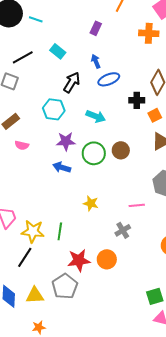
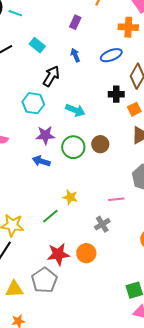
blue ellipse: (109, 79) -> (111, 55), moved
green line: (60, 231) -> (50, 216), moved, turned 42

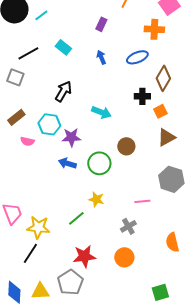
cyan line: (15, 13) -> (41, 15), turned -56
black arrow: (51, 76) -> (63, 91), moved
cyan hexagon: (33, 103) -> (49, 124), moved
green circle: (73, 147) -> (99, 163), moved
orange circle: (86, 253) -> (124, 257), moved

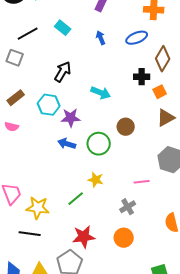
pink semicircle: (27, 141) -> (12, 127), moved
black line: (30, 253) -> (30, 234), turned 65

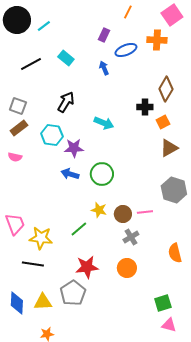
blue ellipse: (137, 38) -> (126, 50), moved
gray square: (15, 58) -> (18, 106), moved
brown circle: (126, 127) -> (123, 214), moved

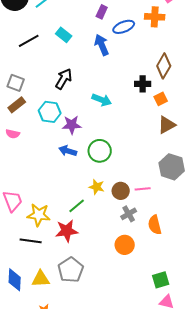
blue arrow: (104, 68) -> (102, 45), size x1.5
orange semicircle: (175, 253) -> (155, 225), moved
red star: (87, 267) -> (67, 231), moved

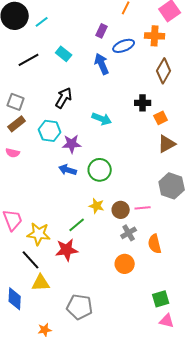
brown diamond: (164, 66) -> (164, 71), moved
black line: (31, 241) -> (31, 260), turned 40
gray pentagon: (71, 270) -> (80, 307), moved, turned -30
yellow triangle: (41, 279) -> (41, 283), moved

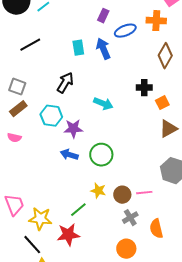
cyan rectangle: (64, 54) -> (78, 48), moved, turned 42

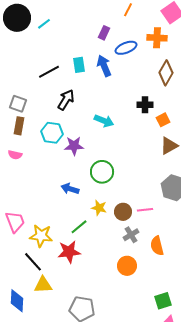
black line: (30, 45) -> (49, 72), moved
brown rectangle: (18, 109) -> (19, 126), turned -42
blue arrow: (69, 155) -> (70, 189), moved

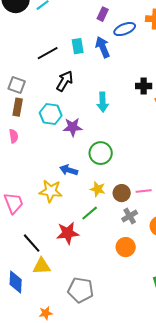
cyan arrow: (104, 121) -> (103, 102), turned 66
pink semicircle: (15, 155) -> (14, 136), turned -112
green line: (79, 227) -> (90, 213), moved
yellow star: (41, 236) -> (51, 191), moved

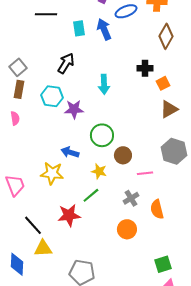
black line: (48, 53) -> (46, 14), moved, turned 30
gray square: (17, 85) -> (18, 67), turned 30
brown circle: (122, 193) -> (123, 155), moved

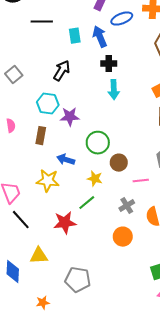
black cross: (145, 68) -> (109, 64), moved
cyan arrow: (104, 84) -> (114, 90), moved
brown rectangle: (19, 89) -> (41, 136), moved
black line: (33, 225) -> (21, 220), moved

